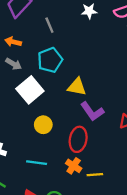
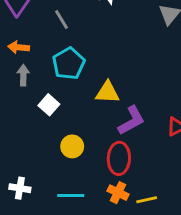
gray arrow: (14, 64) -> (23, 75), turned -112
white square: (30, 90) -> (49, 105), size x0.6
purple L-shape: (92, 111) -> (131, 121), turned -75

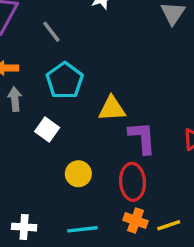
purple L-shape: (131, 121) -> (142, 138), turned -60

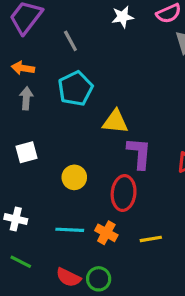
white square: (47, 129) -> (27, 152), moved, turned 30
orange cross: (136, 221) -> (106, 233), moved

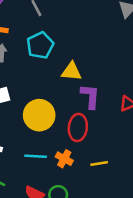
yellow circle: (74, 177) -> (39, 115), size x1.6

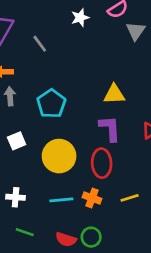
cyan pentagon: (40, 45) -> (51, 104), moved
yellow triangle: (71, 71) -> (114, 94), moved

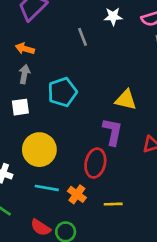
gray line: (40, 44) -> (82, 37), moved
white square: (17, 141) -> (20, 107), moved
yellow circle: (59, 156) -> (39, 150), moved

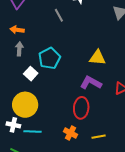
white square: (20, 107) -> (31, 74), moved, turned -32
purple L-shape: (113, 132) -> (91, 83), turned -65
yellow circle: (39, 150) -> (25, 105), moved
cyan line: (47, 188) -> (32, 132), moved

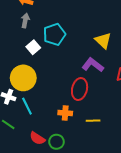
yellow triangle: (97, 58) -> (103, 40), turned 30
cyan line: (32, 132) -> (27, 106), turned 54
orange cross: (71, 133) -> (65, 113), turned -32

